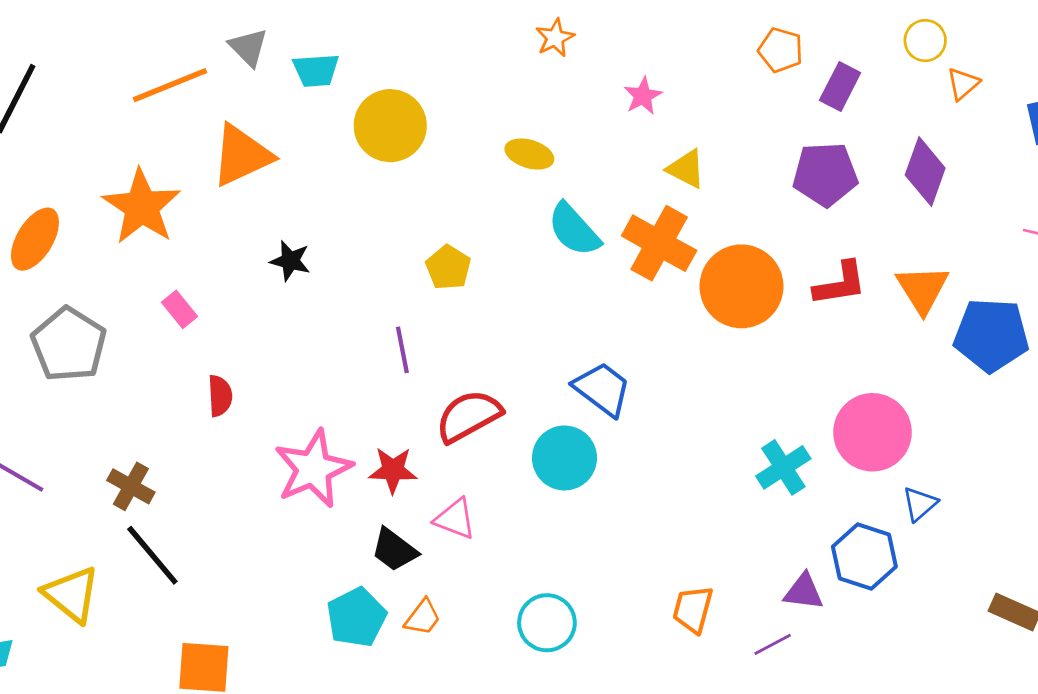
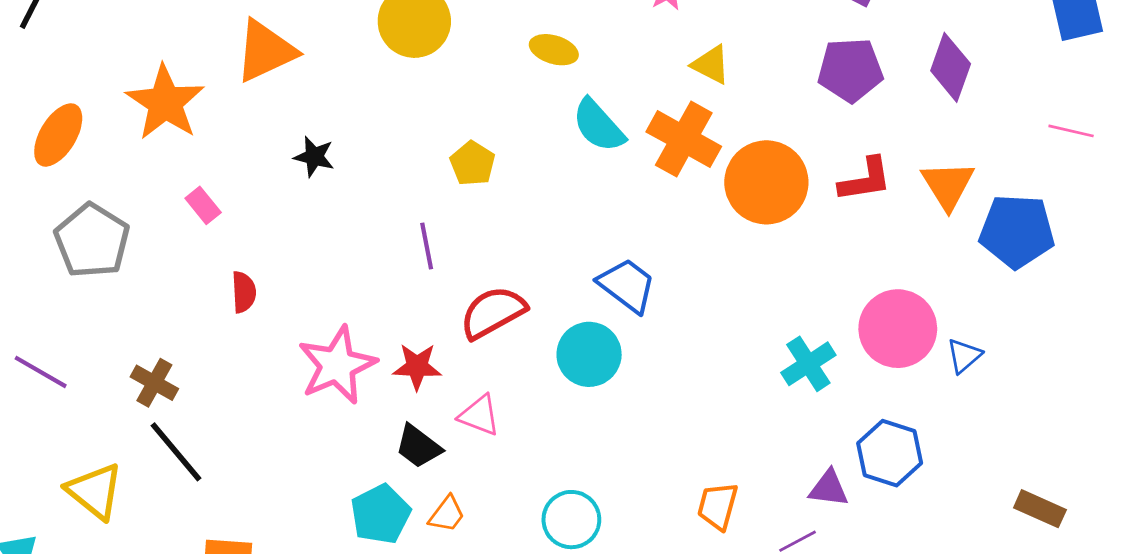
blue triangle: (920, 504) -> (964, 356), moved

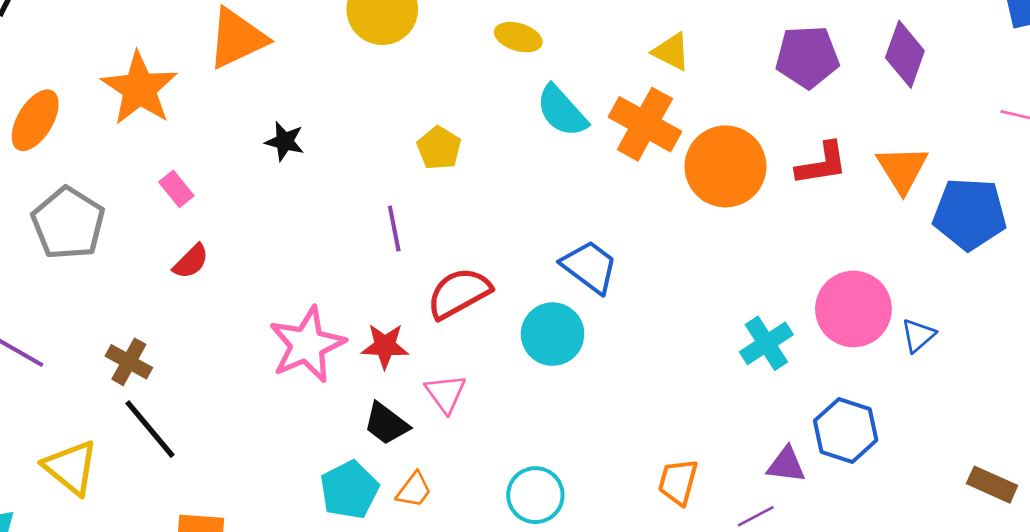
red semicircle: (244, 292) -> (191, 261), moved, turned 48
pink triangle: (479, 415) -> (446, 393), turned 33

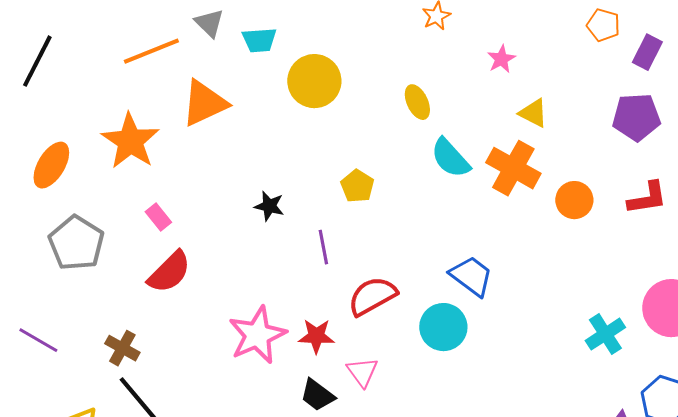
yellow ellipse: (518, 37) -> (417, 102), turned 48
black star: (285, 141) -> (269, 206), moved
orange circle: (725, 166) -> (574, 200), size x0.6
red semicircle: (191, 261) -> (169, 272), size x1.6

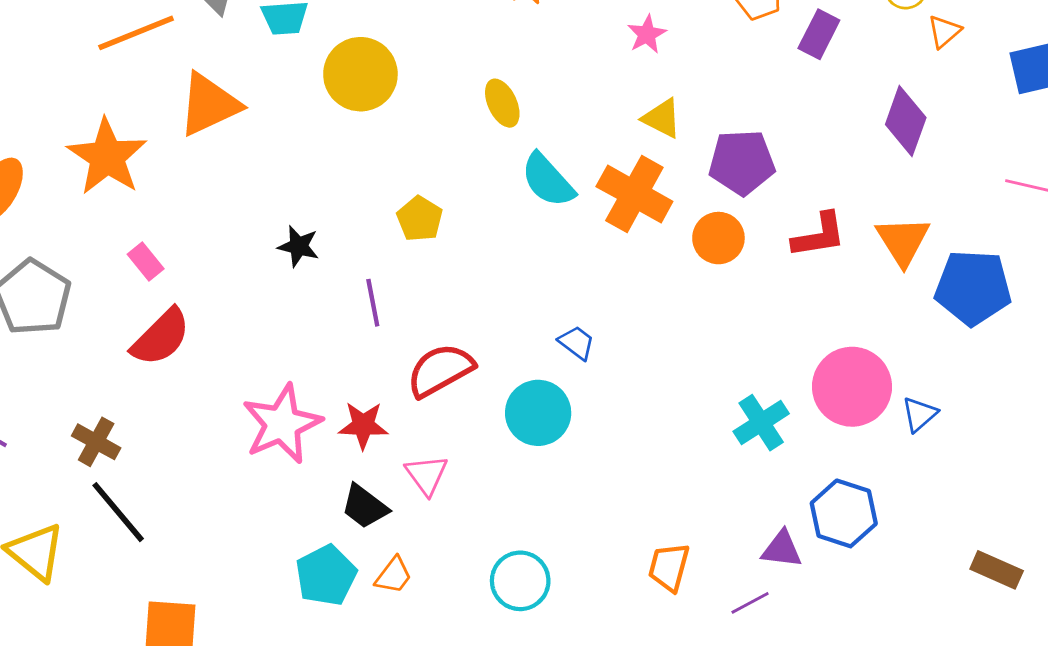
pink star: (501, 59) -> (647, 34), moved
purple pentagon: (636, 117) -> (742, 162), moved
blue trapezoid: (471, 276) -> (577, 343), size x0.6

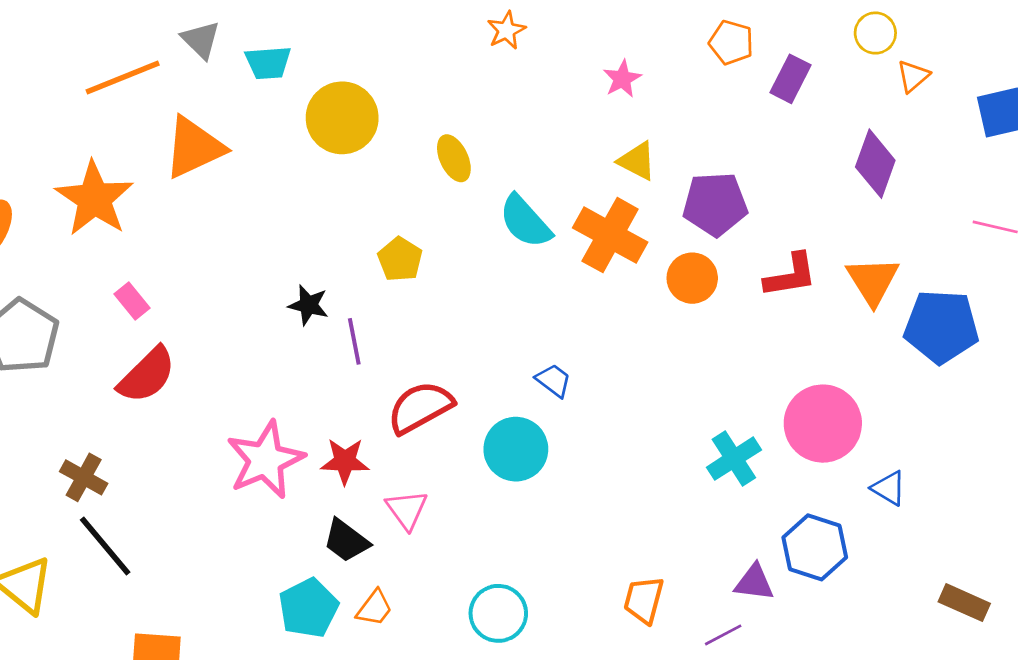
yellow ellipse: (502, 103) -> (454, 158), moved
black star: (299, 246) -> (308, 305), moved
blue triangle: (919, 414) -> (889, 488), moved, turned -48

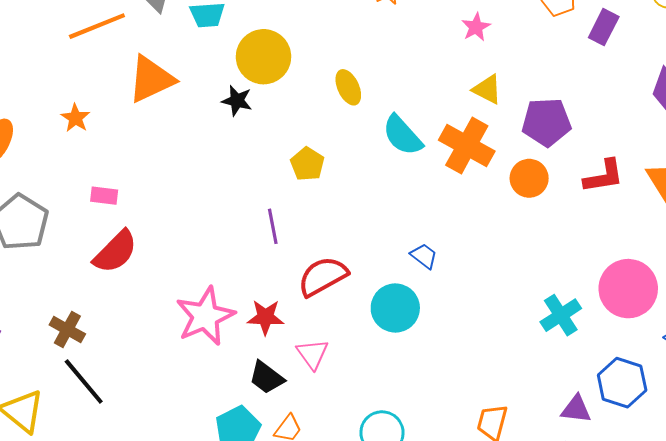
orange star: (94, 199) -> (76, 118), size x0.5
pink rectangle: (132, 301) -> (104, 196), turned -44
black star: (308, 305) -> (237, 101), moved

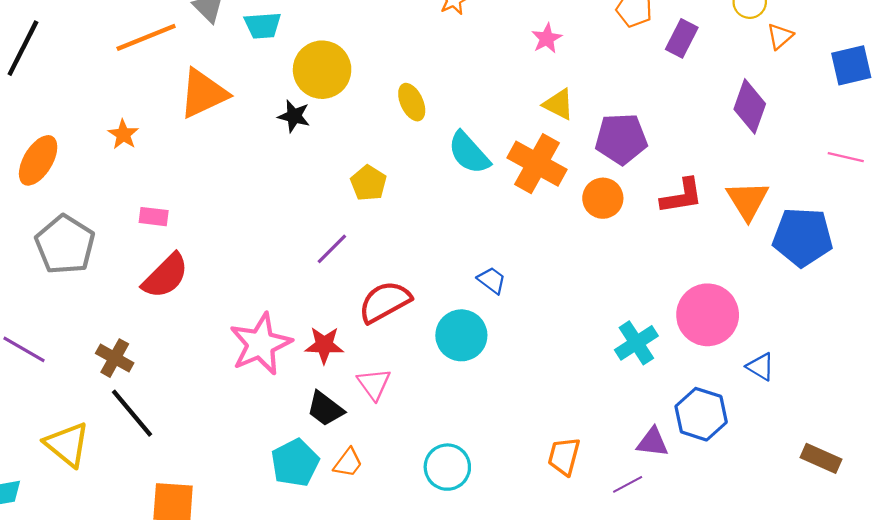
purple line: (273, 226) -> (332, 249), turned 56

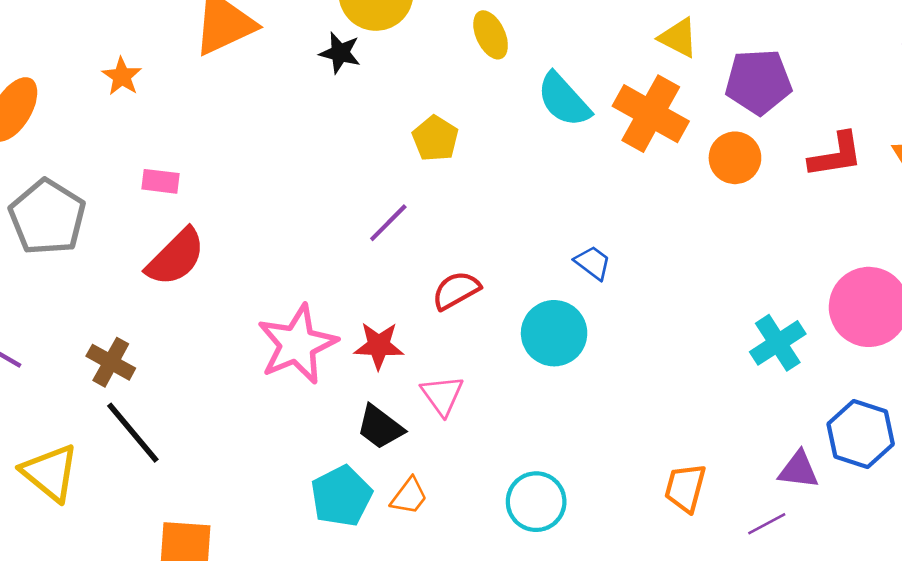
red semicircle: (385, 302) -> (456, 290), size x0.7

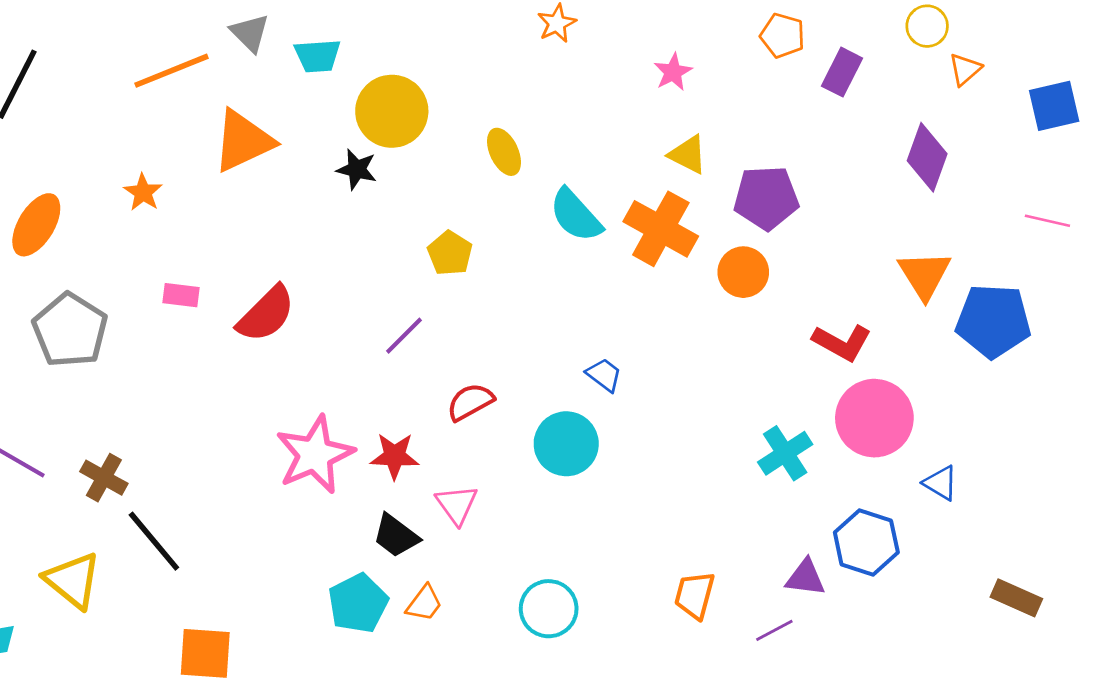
red L-shape: (836, 155) -> (842, 342), moved, turned 38
red semicircle: (176, 257) -> (266, 314), moved
brown cross: (111, 362) -> (104, 478), moved

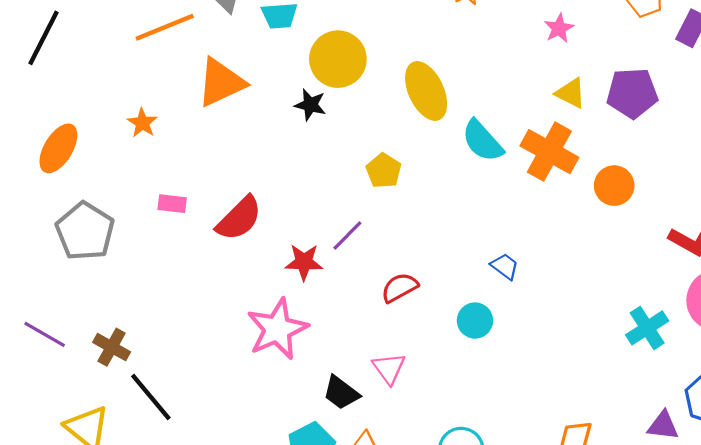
yellow ellipse: (504, 152) -> (426, 91), size x1.6
purple pentagon: (766, 198) -> (632, 93), moved
cyan circle: (566, 444) -> (475, 321), size x0.7
red star: (395, 456) -> (304, 262), moved

